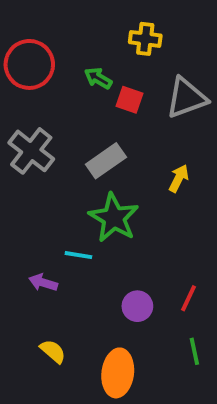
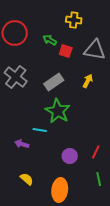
gray triangle: (187, 98) -> (95, 50), turned 30
yellow arrow: (179, 178) -> (88, 81), moved

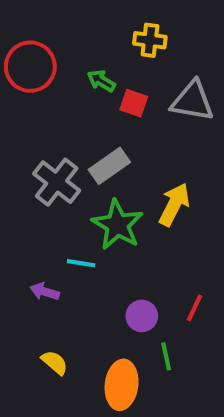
gray cross: (16, 77) -> (57, 182), moved
yellow arrow: (88, 81) -> (174, 204), moved, size x1.5
green line: (99, 179) -> (166, 356), moved

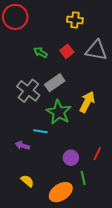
red circle: (30, 67) -> (15, 17), moved
green arrow: (101, 81) -> (41, 52), moved
red square: (134, 103) -> (67, 51), turned 32
orange ellipse: (122, 385) -> (61, 192), turned 50

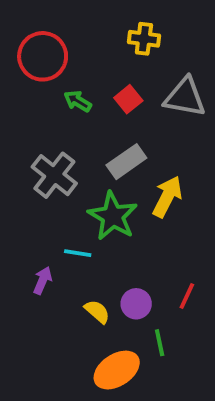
red circle: (15, 17) -> (43, 56), moved
gray rectangle: (55, 83) -> (126, 162), moved
purple arrow: (22, 146) -> (43, 280), turned 96
yellow semicircle: (27, 181) -> (97, 312), moved

